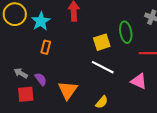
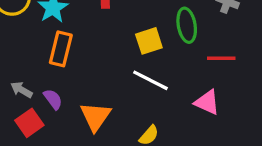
orange rectangle: (46, 47) -> (61, 49), size x1.5
red square: (26, 94) -> (29, 123), turned -30

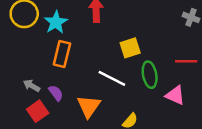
green ellipse: (187, 25) -> (150, 75), moved
white line: (150, 80) -> (112, 78), moved

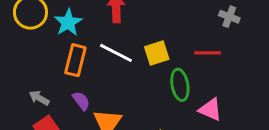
red line: (186, 61) -> (207, 53), moved
white line: (112, 78) -> (116, 53), moved
purple semicircle: (56, 93) -> (81, 101), moved

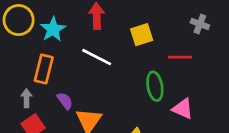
yellow square: (157, 53) -> (142, 35), moved
orange rectangle: (75, 60) -> (44, 69), moved
gray arrow: (39, 98) -> (26, 98), turned 60

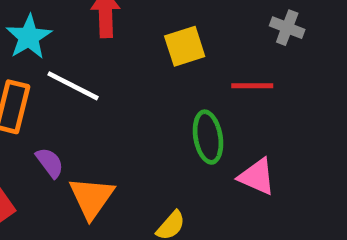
white line: (97, 57) -> (73, 86), moved

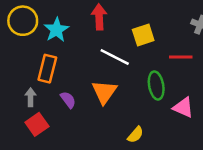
white line: (73, 86) -> (115, 57), moved
orange triangle: (92, 198) -> (104, 92), moved

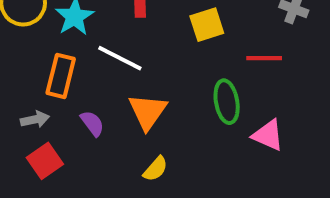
white line: (115, 57) -> (120, 58), moved
gray arrow: (31, 97) -> (35, 119), turned 78
yellow semicircle: (135, 135) -> (155, 169), moved

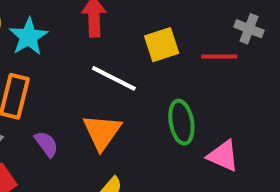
white line: (120, 58) -> (114, 78), moved
red line: (264, 58) -> (219, 57), moved

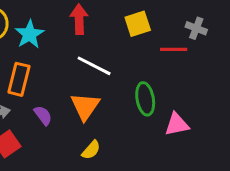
yellow square: (162, 45) -> (138, 24), moved
pink triangle: (223, 156) -> (177, 124), turned -36

